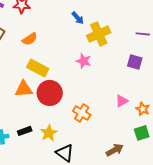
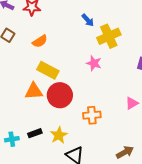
orange cross: (82, 113) -> (92, 115), turned -36

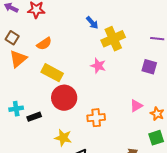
orange triangle: (34, 91) -> (18, 59), moved, turned -36
black rectangle: (35, 133) -> (34, 117), moved
yellow star: (59, 135) -> (63, 138), turned -30
cyan cross: (12, 139) -> (16, 109), moved

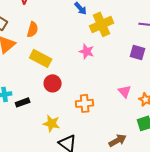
orange semicircle: (44, 44) -> (33, 29), turned -42
red circle: (64, 98) -> (53, 83), size x0.7
pink triangle: (136, 106) -> (125, 91), turned -40

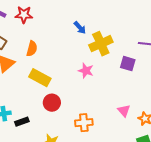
purple square: (138, 52) -> (128, 64), moved

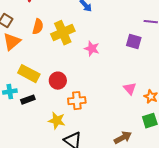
yellow cross: (101, 44) -> (63, 33), moved
yellow rectangle: (40, 78) -> (29, 74), moved
orange cross: (84, 123) -> (77, 101), moved

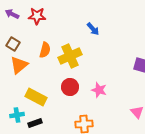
pink star: (92, 49) -> (99, 90), moved
red circle: (58, 81) -> (70, 87), moved

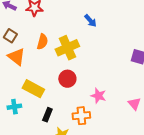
orange triangle: (19, 65) -> (16, 57), turned -42
pink star: (99, 90) -> (98, 96), moved
black rectangle: (35, 123) -> (47, 115), moved, turned -48

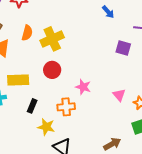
blue arrow: (90, 21) -> (108, 12), moved
yellow rectangle: (33, 89) -> (18, 80), turned -30

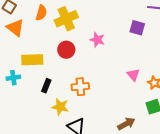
pink star: (83, 87) -> (97, 40), moved

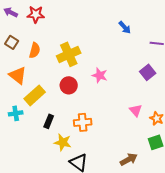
orange semicircle: (41, 13) -> (35, 50), moved
orange triangle: (15, 28) -> (18, 75), moved
purple square: (137, 28) -> (148, 72), moved, turned 35
yellow rectangle: (32, 60) -> (35, 95), turned -40

